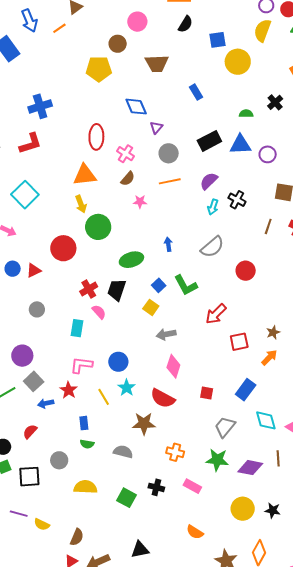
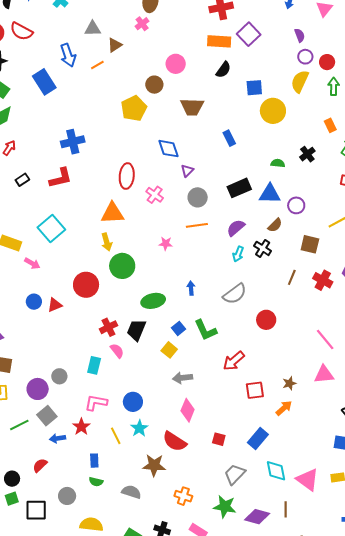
yellow pentagon: (99, 69) -> (134, 108), turned -30
brown semicircle: (128, 179) -> (275, 225), moved
gray circle: (37, 309) -> (59, 376), moved

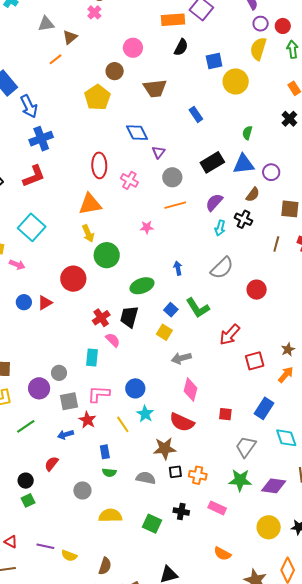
blue arrow: (68, 55) -> (29, 106), moved
black cross: (307, 154) -> (289, 119), moved
green semicircle: (278, 163) -> (247, 133), turned -72
gray square: (47, 416) -> (69, 401), moved, turned 36
black square: (36, 510) -> (175, 472), moved, size x0.6

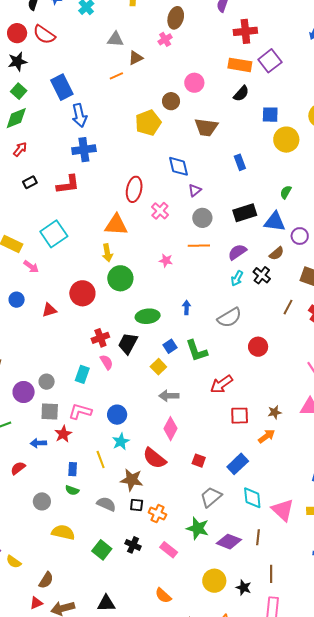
blue circle: (24, 302) -> (17, 300), moved
yellow line: (123, 424) -> (101, 459), moved

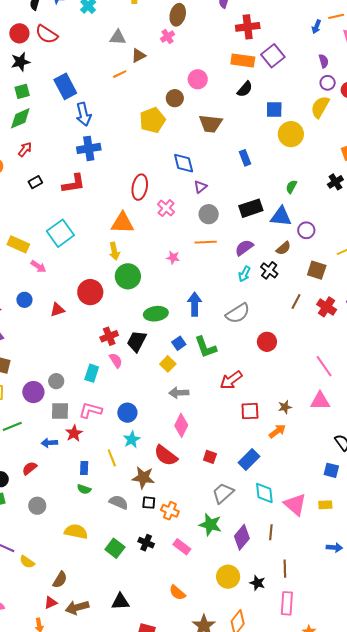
green square: (19, 91) -> (22, 91), turned 35
blue arrow: (187, 307) -> (195, 304), size x1.6
gray circle: (42, 501) -> (37, 506), moved
purple diamond: (229, 542) -> (242, 537), turned -70

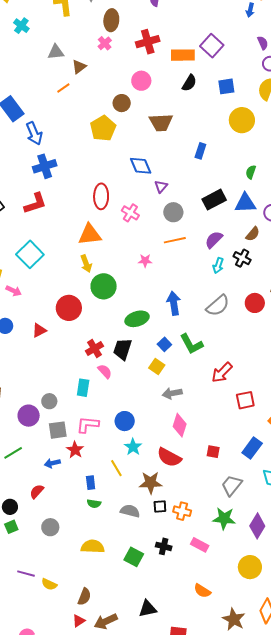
red cross: (248, 27) -> (148, 42), moved
blue square: (274, 109) -> (226, 86), moved
blue rectangle: (245, 158) -> (200, 151), turned 49
red circle: (267, 342) -> (255, 303), moved

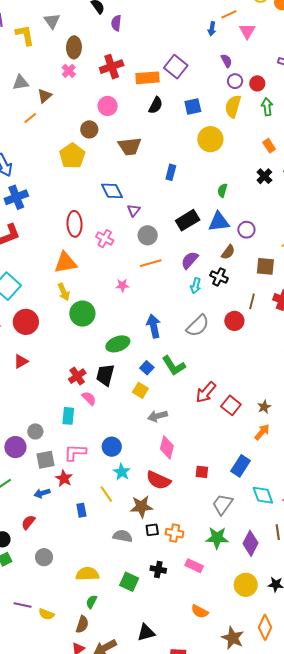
red circle: (69, 308) -> (26, 322), moved
red square: (245, 400) -> (231, 405), moved, turned -36
green semicircle: (94, 504) -> (92, 602), moved, turned 112

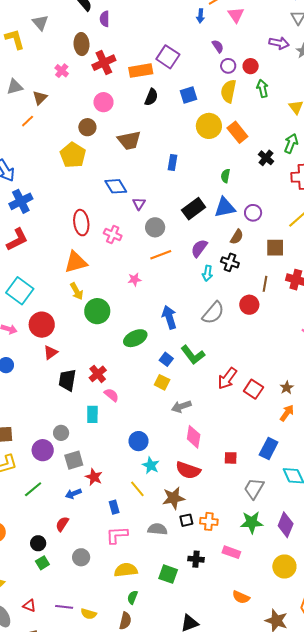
brown ellipse: (74, 47) -> (81, 44), moved
orange rectangle: (269, 146) -> (237, 132), moved, size x1.5
red triangle: (21, 361) -> (50, 353), moved
black trapezoid: (105, 375) -> (67, 380), moved
pink L-shape: (75, 452) -> (117, 535), moved

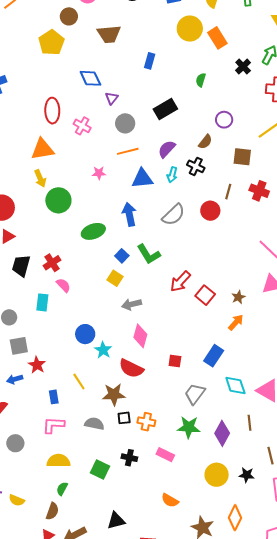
blue triangle: (225, 207) -> (142, 178), moved
cyan star: (151, 465) -> (103, 350), moved

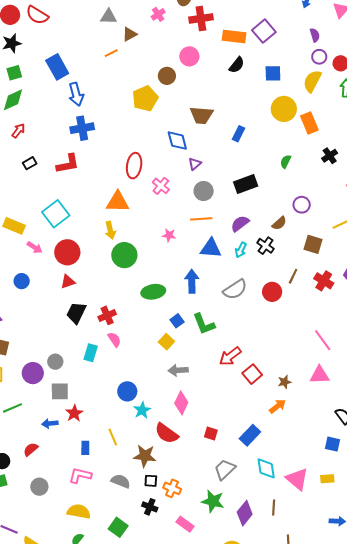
brown trapezoid: (109, 34) -> (201, 115), moved
black cross: (129, 458) -> (150, 507), moved

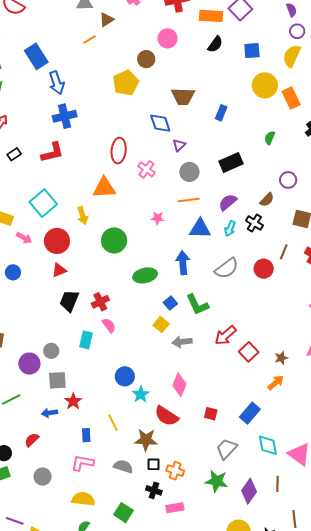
yellow arrow: (110, 230) -> (83, 215), moved
gray arrow: (178, 370) -> (182, 342), moved
pink rectangle: (185, 524) -> (175, 508), moved, turned -42

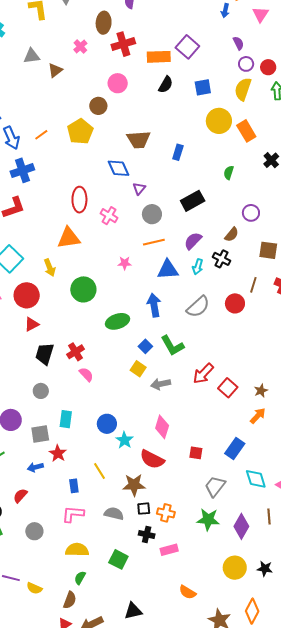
orange line: (89, 40) -> (41, 135), moved
cyan rectangle: (86, 340) -> (66, 419), moved
gray circle: (51, 351) -> (41, 391), moved

